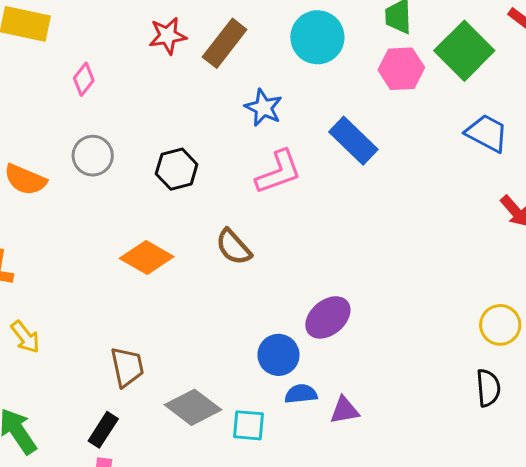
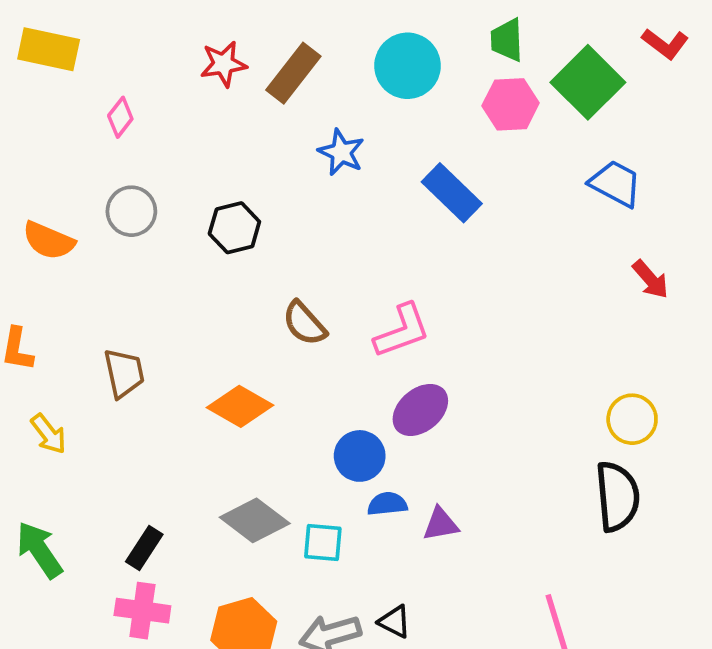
pink L-shape: (278, 172) -> (402, 331), moved
orange diamond: (147, 258) -> (240, 406), moved
brown trapezoid: (127, 367) -> (124, 373), moved
black semicircle: (488, 388) -> (617, 496), size x1.5

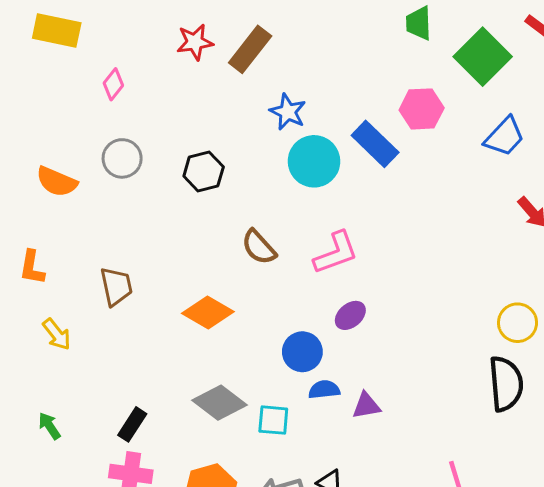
cyan circle: (408, 66) -> (314, 161), moved
pink hexagon: (511, 104) -> (422, 109), moved
blue trapezoid: (616, 184) -> (504, 137), turned 105
purple ellipse: (420, 410) -> (350, 315), size x0.7
green arrow: (39, 550) -> (49, 426), size x0.6

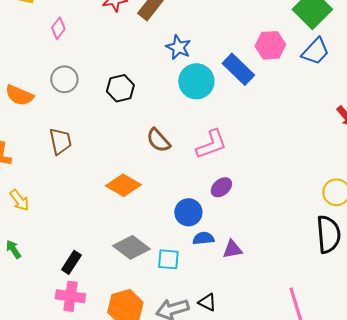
blue trapezoid: (504, 137) -> (315, 51), moved
brown trapezoid: (116, 286) -> (60, 141), moved
green arrow: (49, 426) -> (13, 249), moved

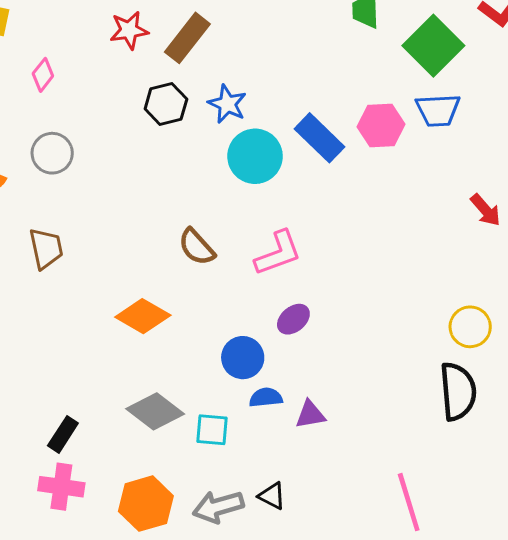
pink hexagon: (270, 45) -> (381, 126), moved
blue trapezoid: (315, 51) -> (438, 110), turned 44
black hexagon: (120, 88) -> (166, 104), moved

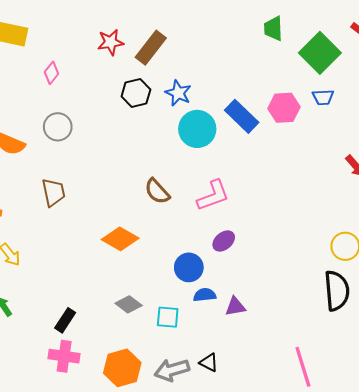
blue trapezoid: (438, 110) -> (323, 97), size x0.7
gray diamond: (155, 411) -> (129, 304), size x0.7

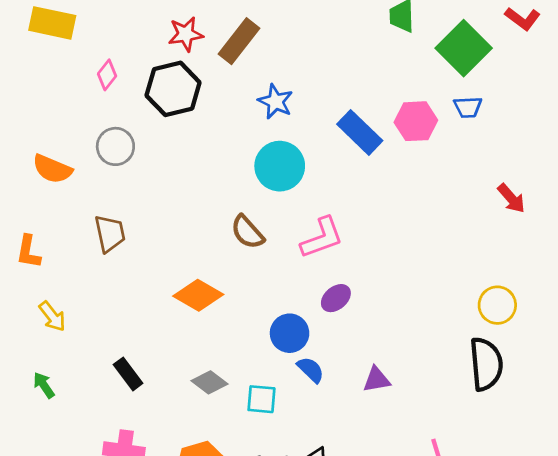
black hexagon: (136, 93) -> (173, 89), moved, size x1.4
cyan circle: (197, 129) -> (280, 166), moved
blue semicircle: (205, 295) -> (311, 370), turned 50
purple triangle: (235, 307) -> (377, 380), moved
black rectangle: (65, 320) -> (128, 374), moved, turned -70

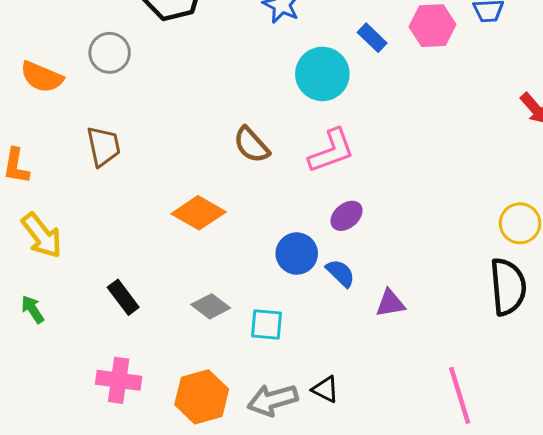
blue rectangle: (360, 132) -> (372, 38), size x0.6
cyan circle: (280, 166) -> (322, 74), moved
yellow arrow: (52, 316) -> (42, 235), size x1.4
blue semicircle: (311, 370) -> (340, 273), moved

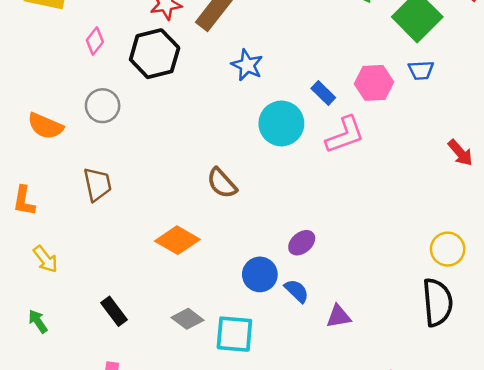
pink L-shape: (331, 151) -> (345, 135), moved
yellow arrow: (42, 235) -> (45, 259), size x0.7
cyan square: (267, 324) -> (234, 334), size x1.4

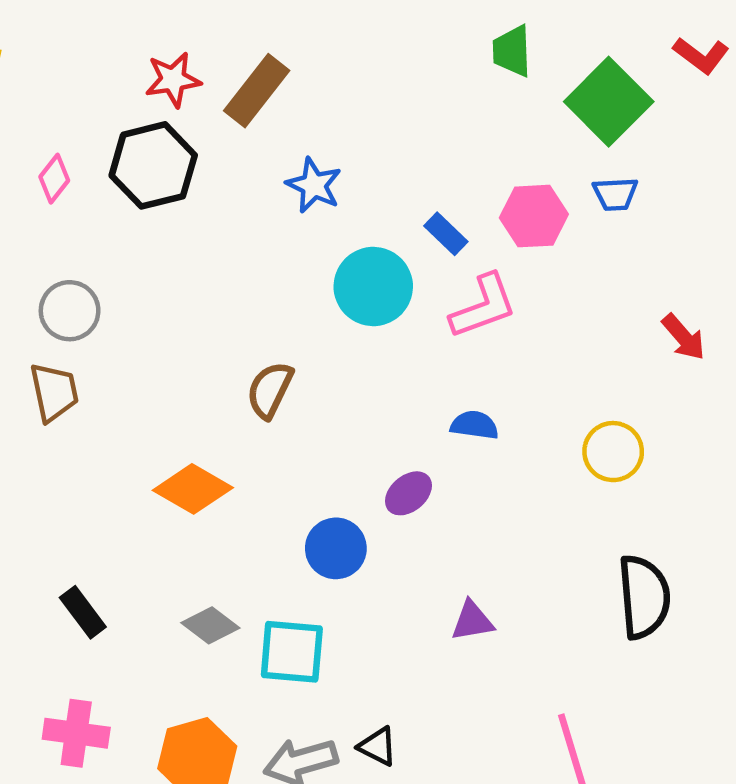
pink diamond: (95, 41) -> (54, 179), moved
gray circle: (103, 106) -> (70, 311), moved
brown semicircle: (222, 183) -> (270, 390), turned 68
yellow circle: (448, 249) -> (613, 452), moved
blue semicircle: (297, 291) -> (474, 425), moved, turned -36

